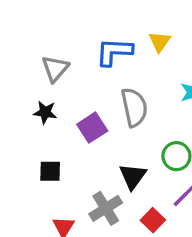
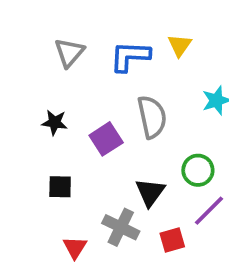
gray triangle: (55, 69) -> (69, 53), moved
gray cross: (106, 208) -> (121, 227), turned -32
red square: (153, 220) -> (172, 240), turned 30

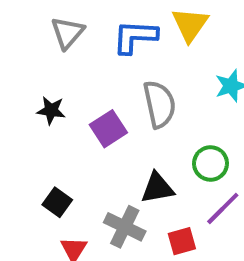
yellow triangle: (180, 45) -> (190, 25), size x1.4
black square: (60, 187) -> (57, 202), moved, turned 35
black triangle: (150, 192) -> (157, 188), turned 44

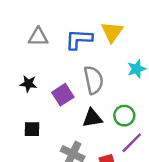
gray triangle: (67, 33) -> (38, 37), turned 50
black triangle: (157, 188) -> (92, 118), moved
black square: (57, 202) -> (32, 129), moved, turned -35

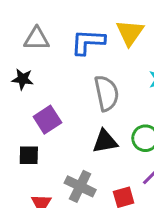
black star: (28, 84) -> (23, 79), moved
purple square: (63, 95) -> (47, 120), moved

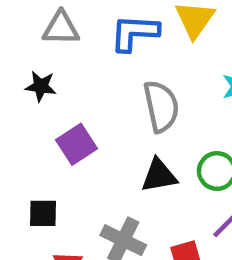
black square: (29, 155) -> (43, 213), moved

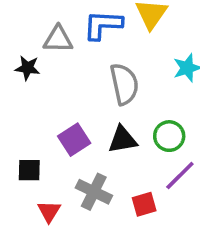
gray triangle: (61, 28) -> (58, 39), moved
purple square: (76, 144) -> (74, 140), moved

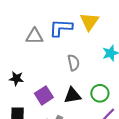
black star: (27, 68) -> (16, 79), moved
gray semicircle: (124, 84) -> (74, 63), size x0.7

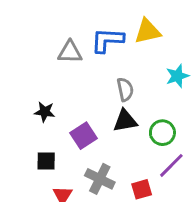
yellow triangle: (89, 21) -> (148, 31), turned 42
black triangle: (72, 95) -> (125, 121), moved

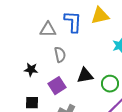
blue L-shape: (107, 40) -> (73, 22), turned 90
gray semicircle: (125, 89) -> (60, 55), moved

